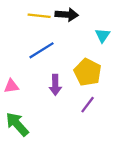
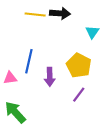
blue line: (41, 50) -> (29, 61), moved, turned -45

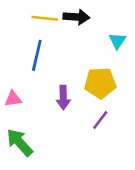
blue line: (29, 61) -> (37, 55), moved
yellow pentagon: (79, 65) -> (100, 83), turned -30

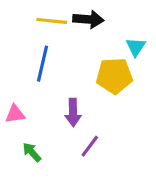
yellow pentagon: (100, 83) -> (114, 76), moved
purple line: (100, 120) -> (90, 146), moved
green arrow: (20, 142) -> (32, 152), moved, size x0.6

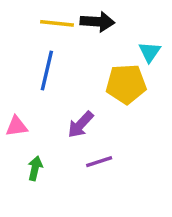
purple arrow: (73, 113) -> (81, 125), turned 44
purple line: (90, 146) -> (99, 162), turned 35
green arrow: (32, 152) -> (35, 168), turned 55

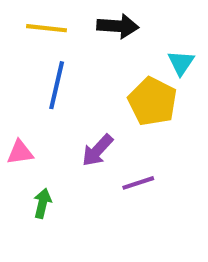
yellow line: (57, 23) -> (47, 28), moved
yellow pentagon: (126, 84) -> (152, 101), turned 30
purple line: (99, 162) -> (138, 183), moved

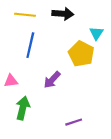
purple line: (138, 183) -> (74, 122), moved
green arrow: (42, 203) -> (23, 108), size x1.5

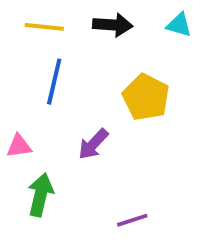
cyan triangle: (96, 33) -> (179, 25), moved, turned -48

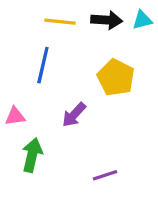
black arrow: (113, 25) -> (107, 20), moved
cyan triangle: (179, 25) -> (142, 20), turned -30
yellow line: (44, 27) -> (60, 22), moved

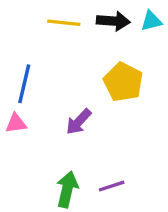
blue line: (43, 65) -> (24, 84), moved
green arrow: (32, 155) -> (67, 189), moved

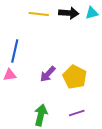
yellow pentagon: (123, 82) -> (75, 77), moved
purple line: (112, 186) -> (77, 113), moved

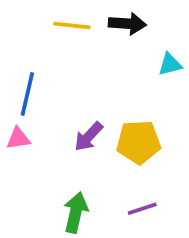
cyan triangle: (92, 13) -> (170, 64), moved
yellow pentagon: (75, 77) -> (139, 142), turned -30

